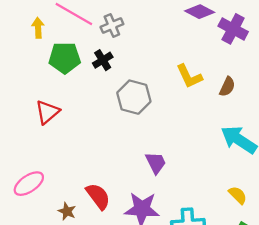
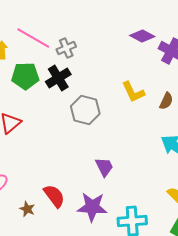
black cross: (103, 60) -> (58, 78), size x1.4

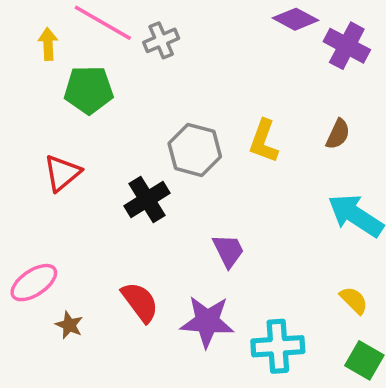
black cross: (58, 78) -> (147, 199), moved
yellow L-shape: (133, 92) -> (264, 141), moved, turned 45
brown star: (27, 209) -> (69, 325), moved

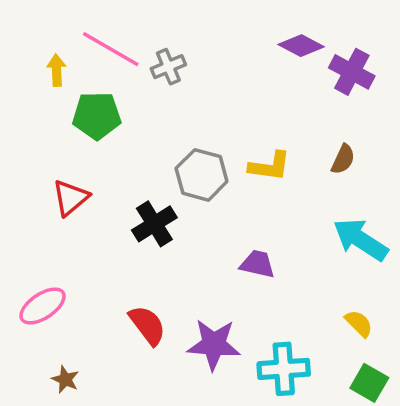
yellow L-shape: (264, 141) -> (270, 166), turned -102
purple trapezoid: (228, 251) -> (257, 264), moved, turned -51
brown star: (69, 325) -> (65, 379), moved

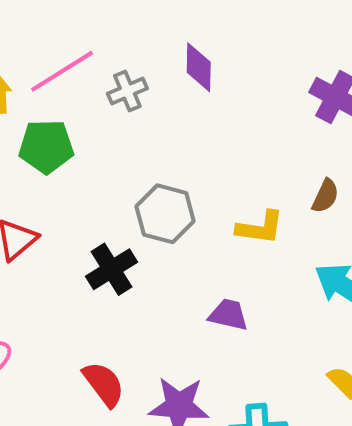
purple diamond: (301, 46) -> (199, 67), moved, turned 63
pink line: (111, 49) -> (62, 71), turned -62
yellow L-shape: (270, 166) -> (260, 228), moved

